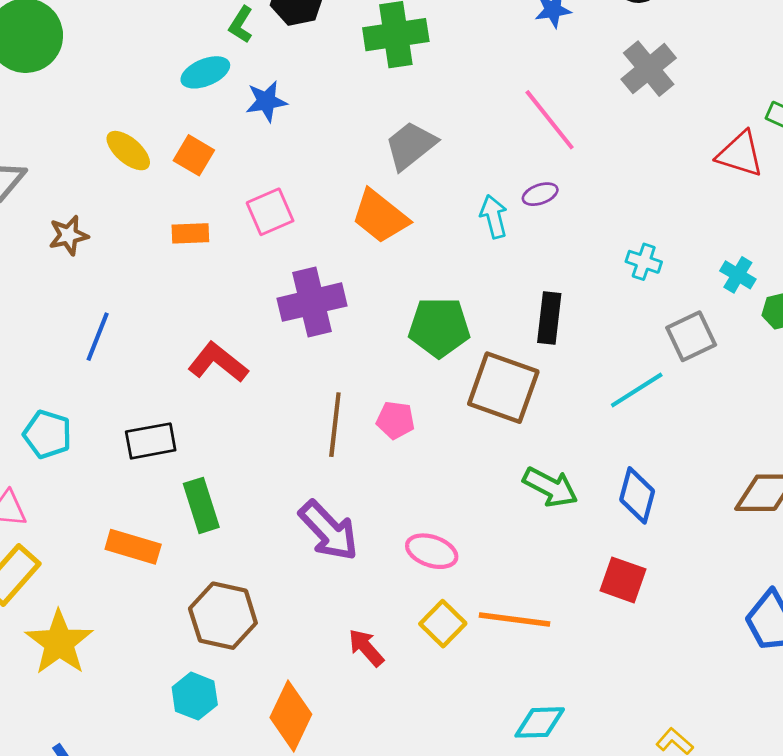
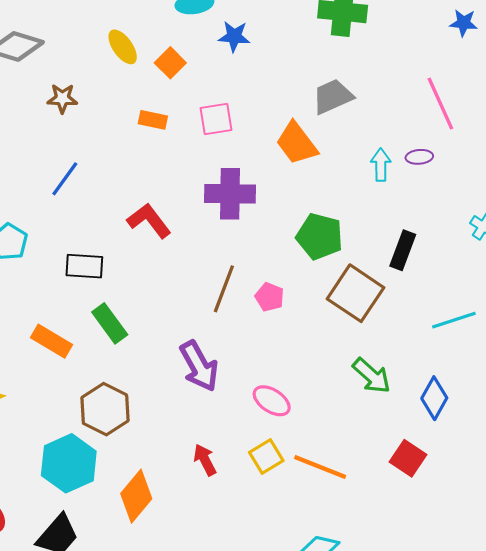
green rectangle: (201, 505) -> (110, 323), turned -33
cyan hexagon: (195, 696) -> (69, 463), size x1.6

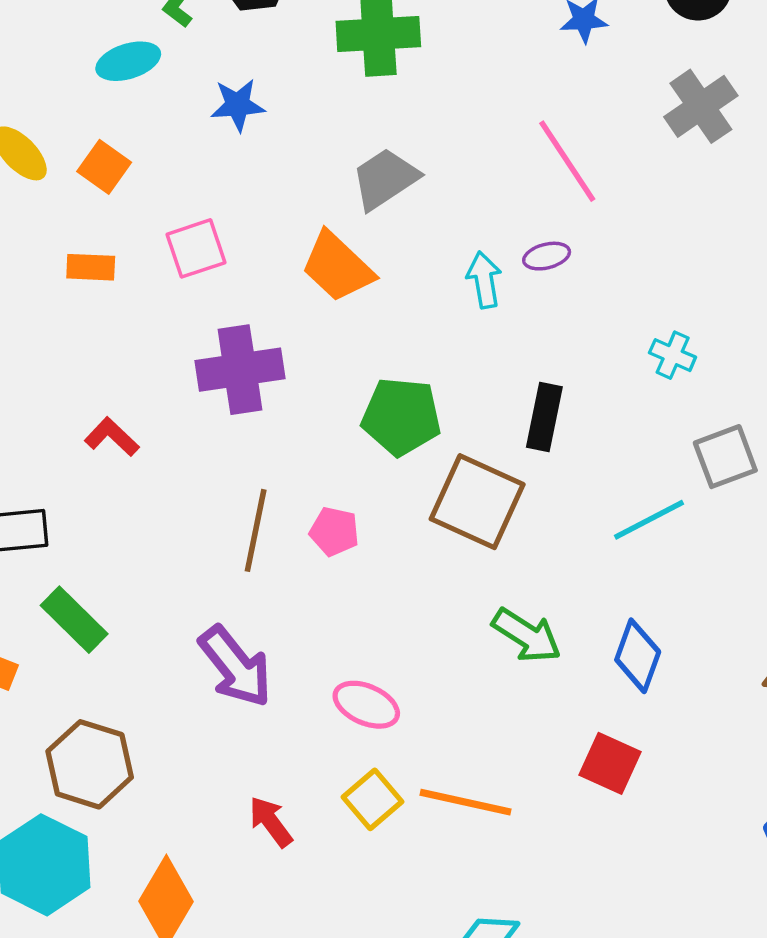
blue star: (234, 36) -> (238, 105), moved
red L-shape: (149, 221) -> (112, 437), size x0.7

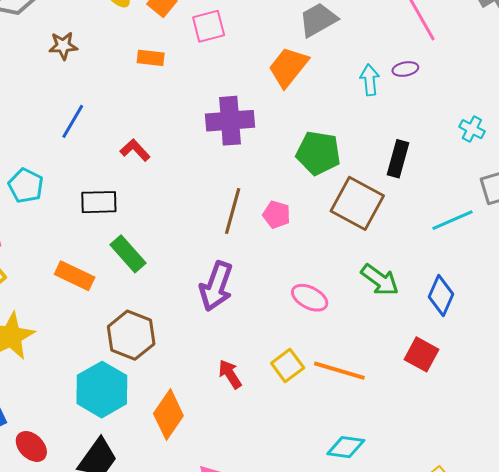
pink square: (196, 248) -> (209, 26), moved
orange trapezoid: (337, 267) -> (288, 67), turned 81
red L-shape: (112, 437) -> (135, 150), moved
purple arrow: (235, 666) -> (216, 286), turned 54
pink ellipse: (366, 705) -> (310, 298), moved

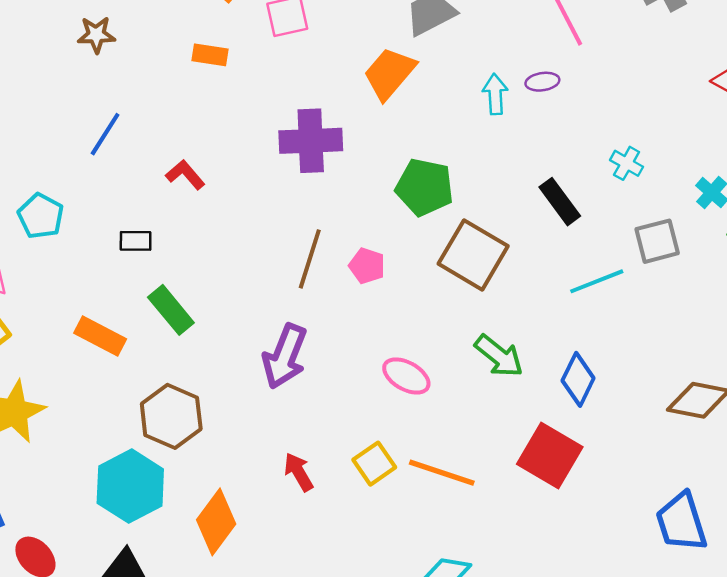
black rectangle: (398, 159) -> (560, 202), moved, turned -54
black rectangle: (99, 202) -> (136, 241), size x0.7
red square: (421, 354) -> (550, 455), size x1.4

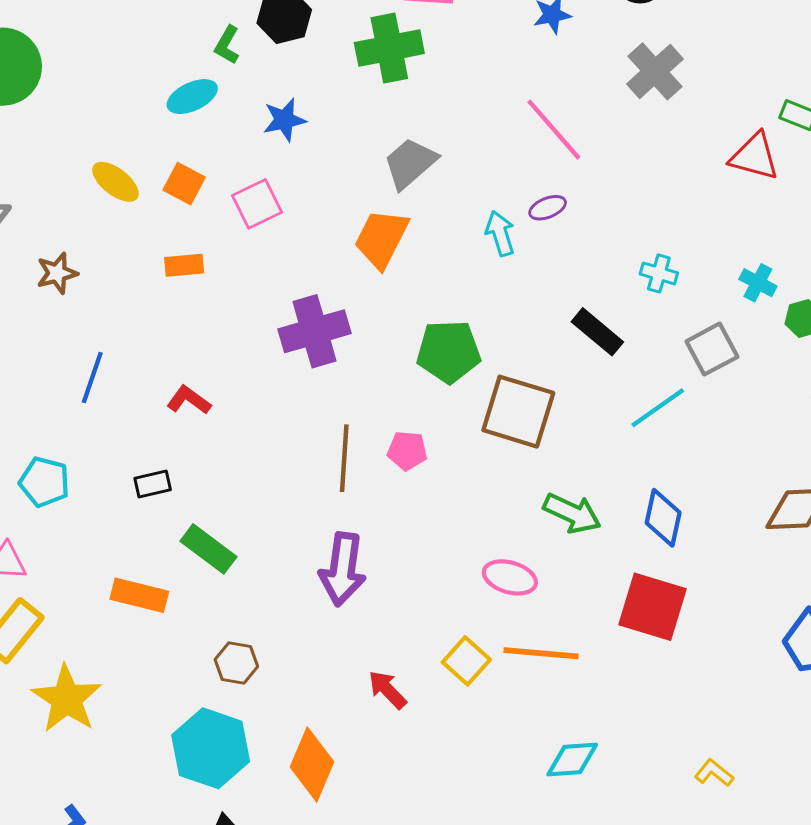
pink ellipse: (406, 376) -> (510, 577), moved
brown hexagon: (171, 416) -> (236, 663), size x0.6

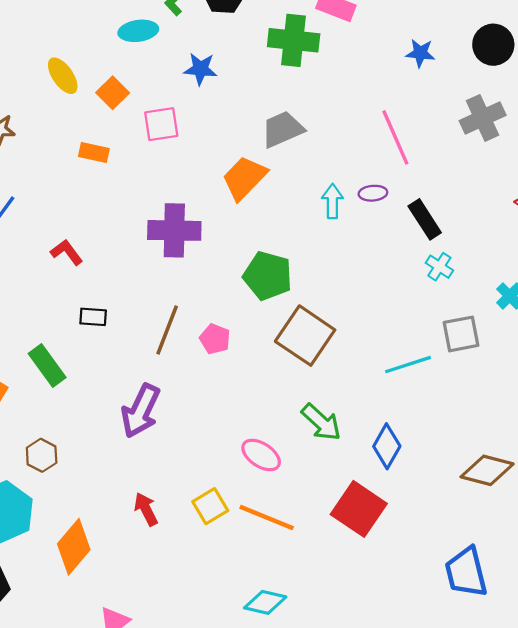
black rectangle: (597, 332) -> (425, 219), moved
black rectangle: (153, 484) -> (93, 317), moved

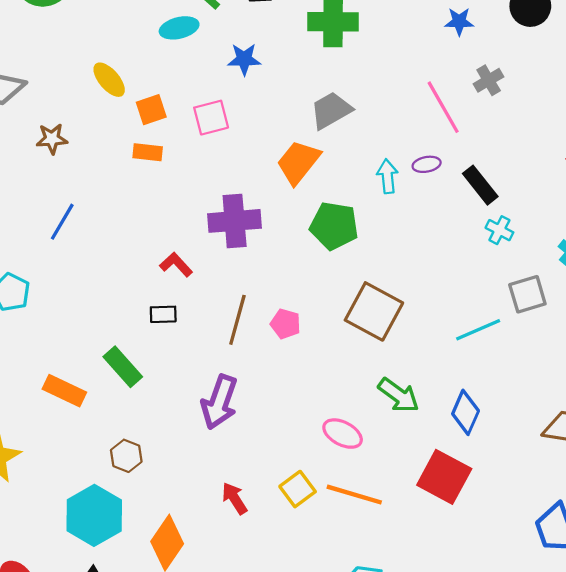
orange square: (113, 93) -> (151, 110), moved, turned 32
gray cross: (483, 118) -> (489, 80), moved, size x0.7
red L-shape: (67, 252) -> (176, 265), moved
green pentagon: (268, 276) -> (334, 226), moved

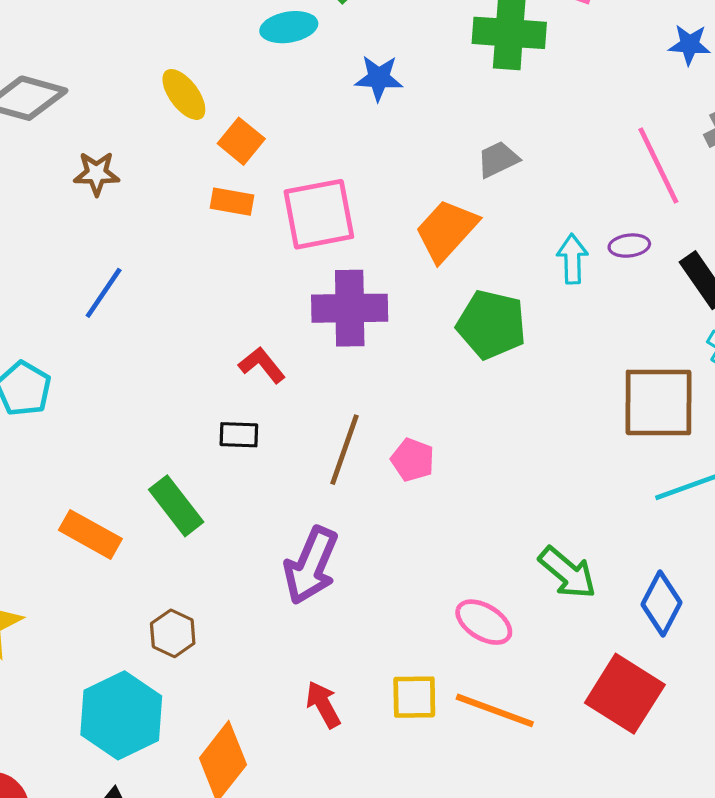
orange square: (151, 110) -> (241, 141), turned -36
gray trapezoid: (331, 110) -> (498, 159), size x0.7
pink square: (211, 118) -> (319, 214), moved, size x1.4
brown square: (374, 311) -> (658, 402), moved, turned -32
yellow square: (298, 489) -> (414, 697), turned 32

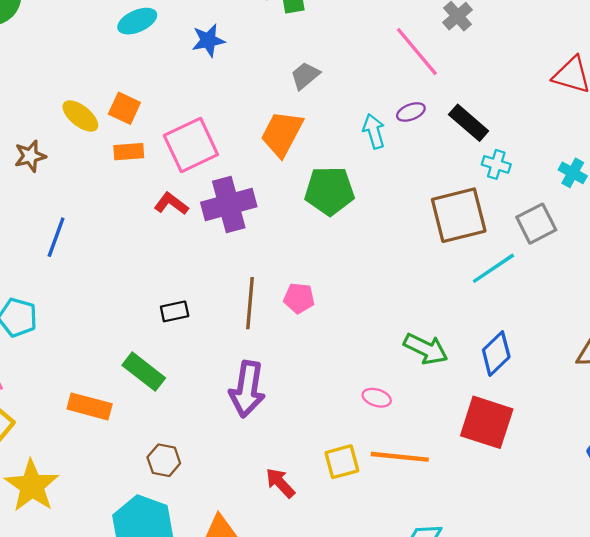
yellow ellipse: (184, 94) -> (80, 116), moved
red L-shape: (262, 365) -> (171, 204), moved
blue diamond: (662, 603) -> (496, 354), turned 33
pink ellipse: (484, 622) -> (377, 398), size x0.7

